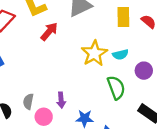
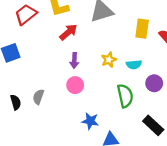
yellow star: (94, 53) -> (109, 60), size x0.6
purple arrow: (61, 100) -> (74, 61), moved
pink circle: (44, 117) -> (75, 85), moved

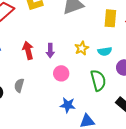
red arrow: (68, 32) -> (28, 51), moved, turned -60
pink circle: (75, 85) -> (61, 73), moved

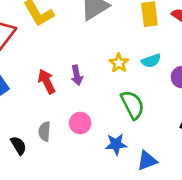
pink circle: (61, 73) -> (80, 123), moved
green semicircle: (98, 80) -> (133, 105), moved

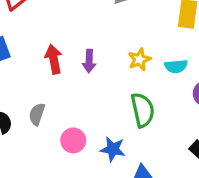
pink circle: (80, 123) -> (73, 140), moved

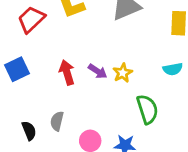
yellow star: (139, 59) -> (123, 73), moved
purple arrow: (89, 61) -> (98, 71), turned -54

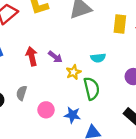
cyan semicircle: (173, 69) -> (98, 58), moved
yellow star: (123, 73) -> (73, 72), moved

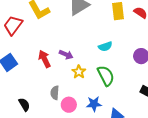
yellow star: (73, 72) -> (79, 72), moved
gray semicircle: (21, 93) -> (55, 93), moved

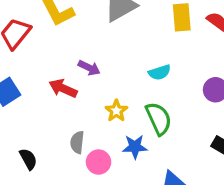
purple arrow: (66, 55) -> (89, 68), moved
red arrow: (44, 59) -> (63, 88), turned -42
blue star: (94, 104) -> (135, 147), moved

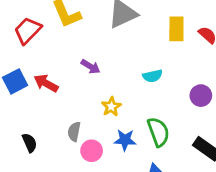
red arrow: (63, 88) -> (46, 83), moved
green semicircle: (159, 119) -> (158, 132), moved

